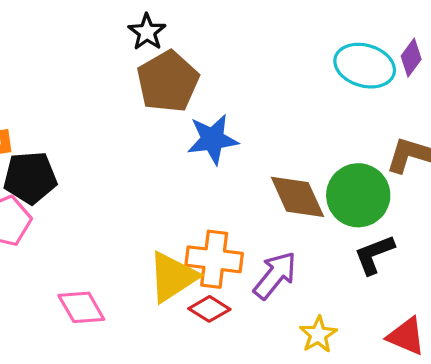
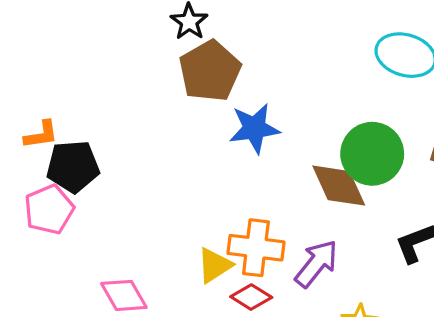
green circle: (358, 195) -> (372, 154), moved
yellow triangle: (173, 277) -> (215, 265), size x0.7

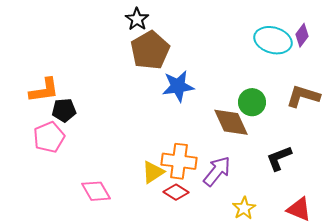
orange L-shape: (41, 135) -> (44, 90), size x1.4
green circle: (372, 154) -> (252, 102), size x0.7
black pentagon: (73, 167) -> (64, 110), size x0.7

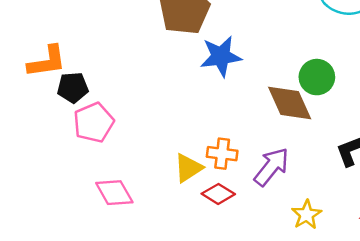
pink pentagon: (49, 137) -> (94, 123), moved
orange cross: (179, 161) -> (222, 154), size x0.7

